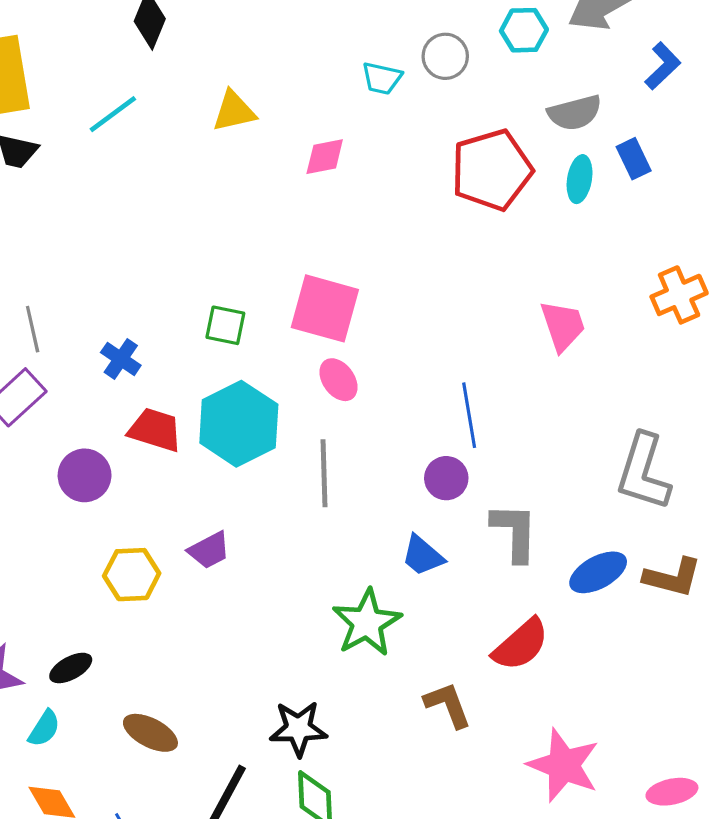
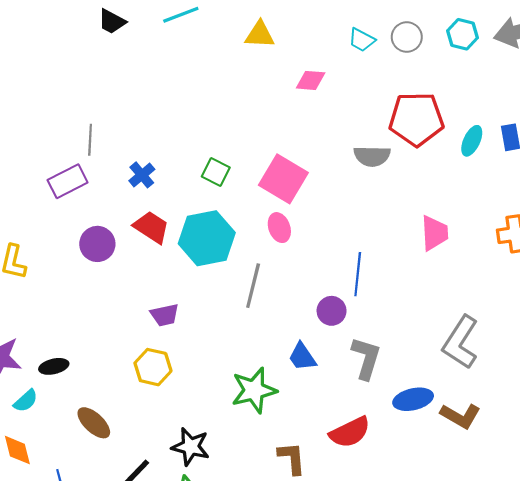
gray semicircle: (575, 113) -> (372, 156), moved
yellow hexagon: (132, 575) -> (153, 367), moved

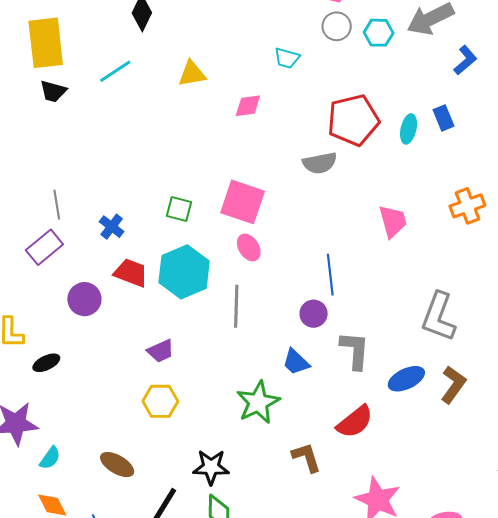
gray circle: (407, 37) -> (337, 26), moved
black ellipse: (54, 366) -> (46, 363), moved
brown L-shape: (460, 416) -> (453, 385), turned -72

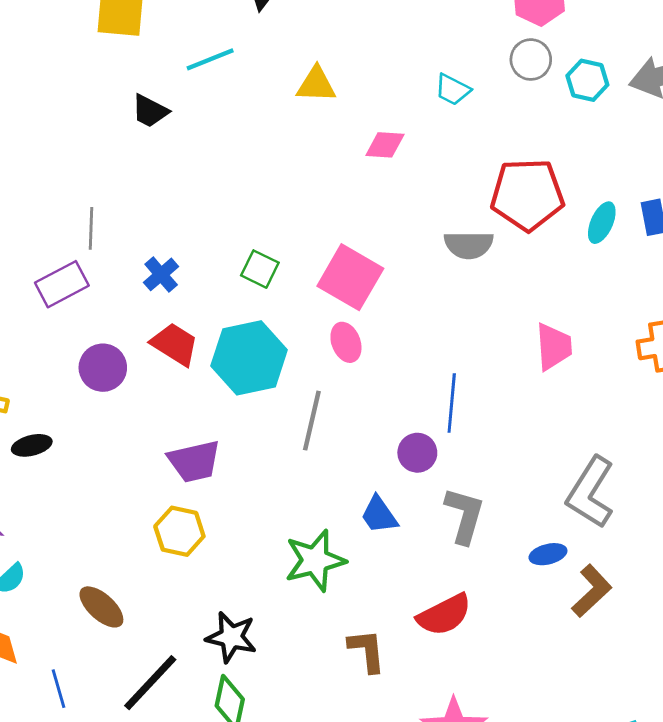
black trapezoid: (53, 91) -> (150, 111), moved
purple trapezoid: (161, 351) -> (194, 461), size x1.4
blue ellipse: (406, 379) -> (548, 554), moved, size x0.7

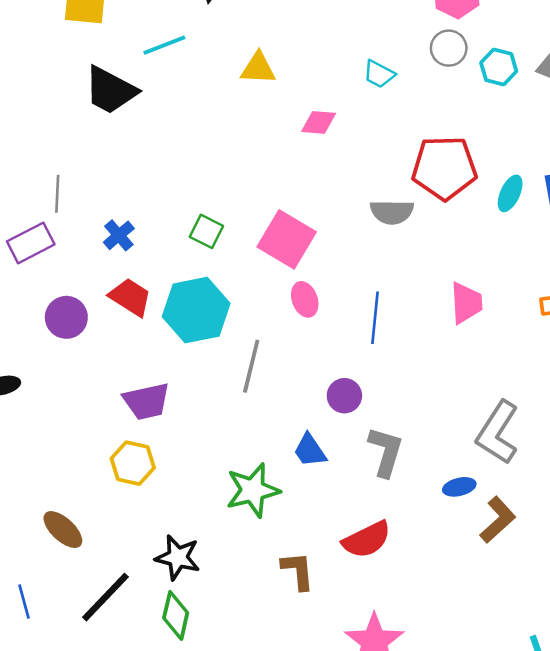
black trapezoid: (150, 111) -> (111, 90), size x1.6
pink ellipse: (346, 342) -> (305, 299), moved
blue line: (452, 403) -> (375, 318), moved

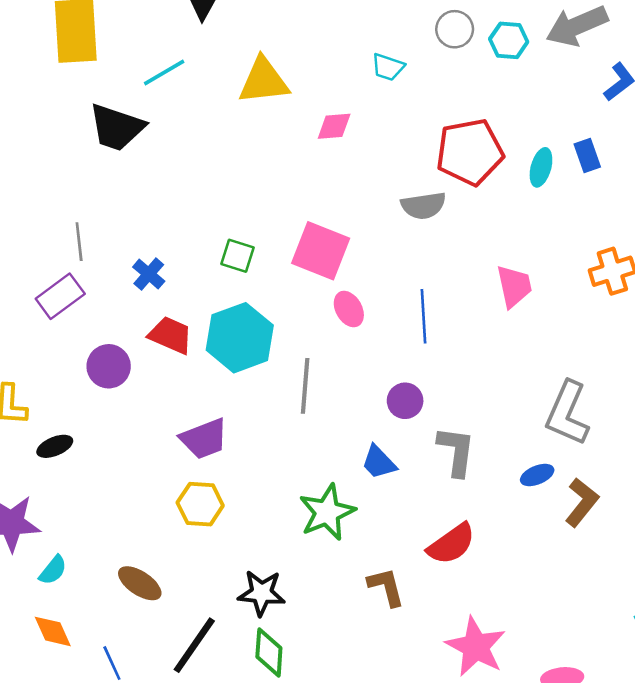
yellow triangle: (258, 68) -> (264, 81), size x1.4

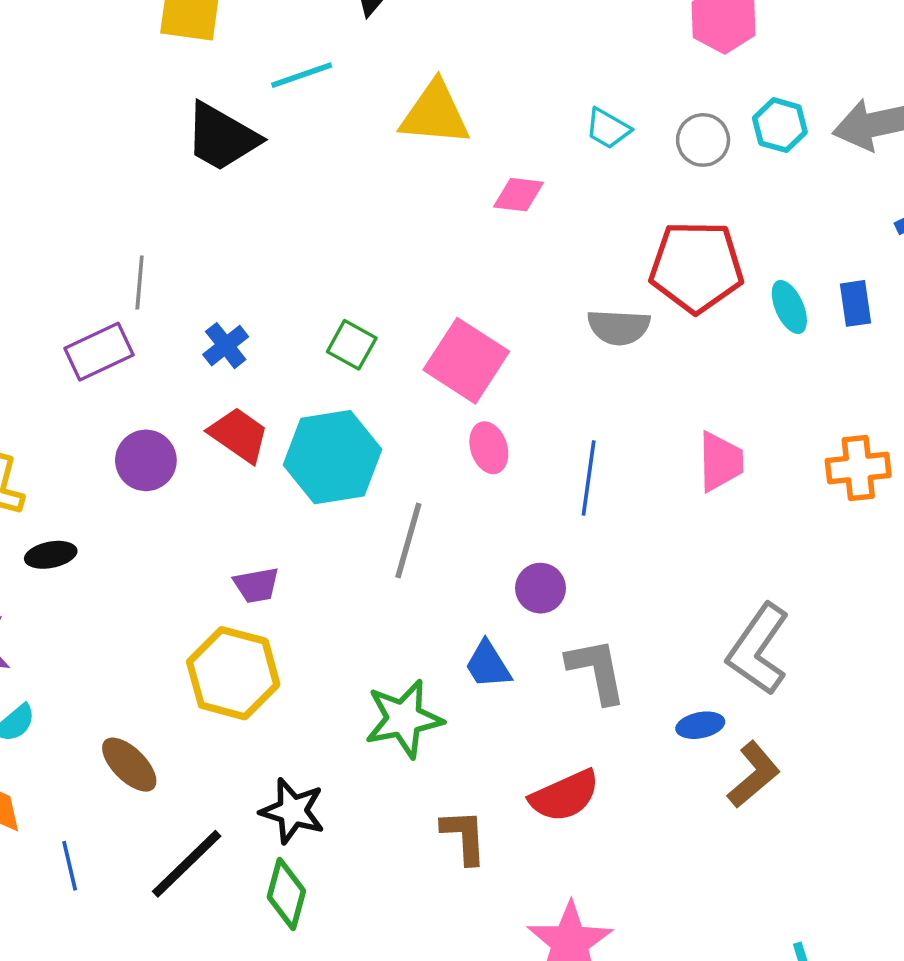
gray circle: (455, 29) -> (703, 140), moved
cyan ellipse: (541, 167) -> (789, 307), turned -51
purple trapezoid: (204, 439) -> (256, 585), size x0.7
gray L-shape: (456, 451) -> (597, 671), turned -30
yellow hexagon: (200, 504) -> (233, 673), size x1.4

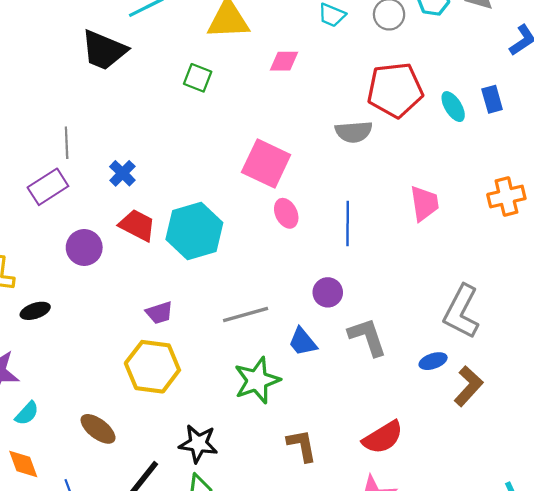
green square: (352, 345) -> (198, 78), moved
gray line: (408, 541) -> (246, 314), moved, turned 66
red semicircle: (565, 796) -> (383, 437), moved

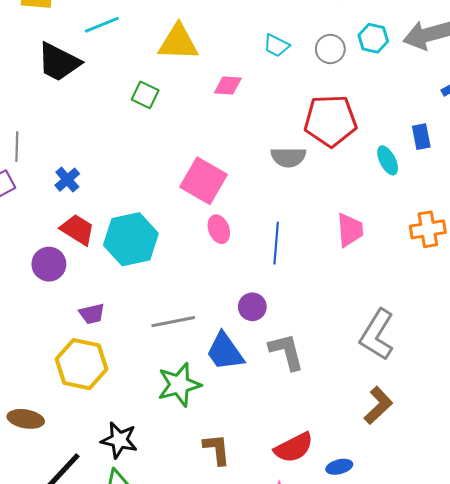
cyan ellipse: (453, 107) -> (388, 160), moved
purple circle: (84, 248) -> (49, 264), moved
blue trapezoid: (303, 342) -> (225, 352), size x1.4
blue ellipse: (433, 361) -> (339, 467), moved
brown ellipse: (98, 429) -> (26, 419), turned -32

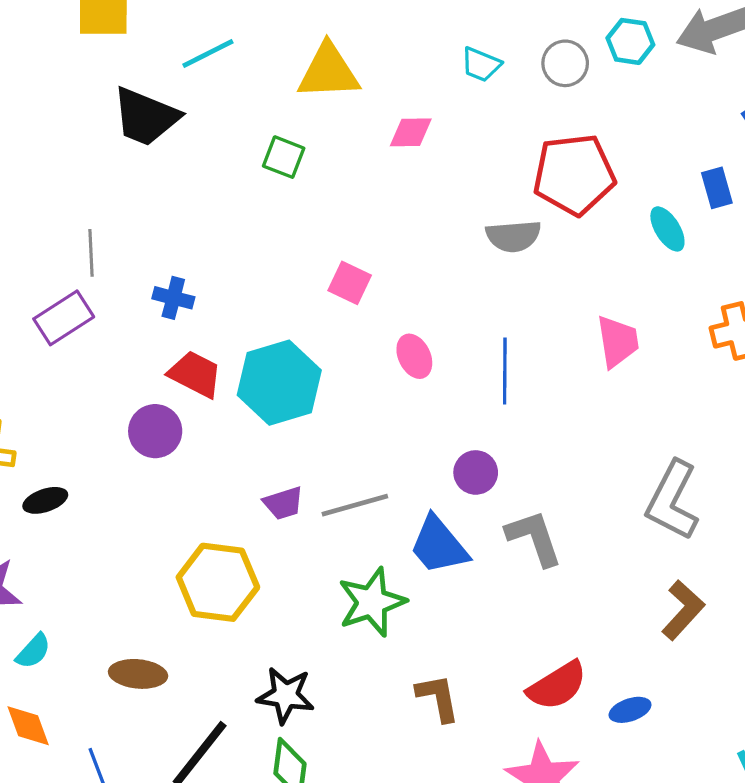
blue cross: (67, 180) -> (173, 298), turned -30
pink square: (203, 181) -> (350, 283), moved, size x0.6
purple trapezoid: (92, 314) -> (283, 503), moved

